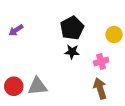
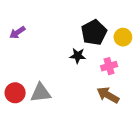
black pentagon: (72, 28) -> (94, 32), moved
brown arrow: (100, 88) -> (108, 95), turned -42

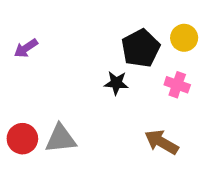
yellow circle: (123, 37) -> (184, 38), moved
pink cross: (109, 66) -> (177, 85), moved, turned 35

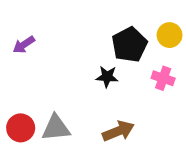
brown arrow: (162, 142) -> (118, 131), moved, turned 128

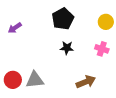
black pentagon: (129, 45) -> (63, 19), moved
brown arrow: (118, 131) -> (86, 82), moved

